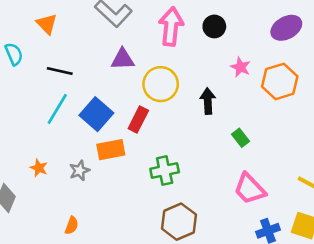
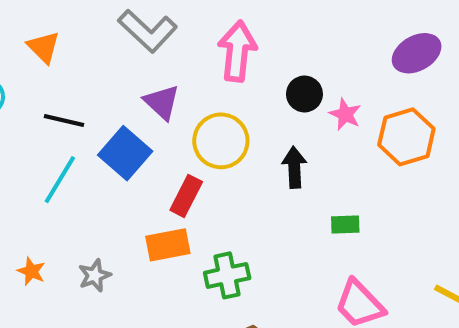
black circle: (214, 26) -> (304, 94), moved
purple triangle: (123, 59) -> (162, 102), turned 45
blue square: (96, 114) -> (125, 153), moved
green rectangle: (240, 138) -> (345, 224), turned -54
orange rectangle: (111, 150) -> (168, 245), moved

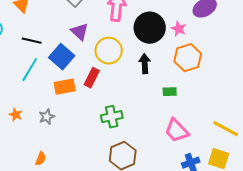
black circle: (304, 94) -> (150, 28), size x1.8
pink star: (345, 114) -> (179, 29), moved
orange hexagon: (406, 137) -> (188, 58), moved
orange rectangle: (168, 245) -> (65, 87), moved

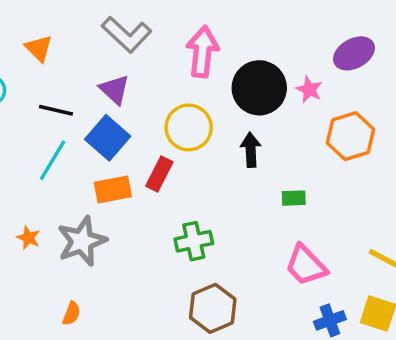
purple triangle: (80, 32) -> (115, 90), moved
orange hexagon: (188, 58) -> (351, 136), moved
gray star: (47, 117) -> (82, 241), size x1.8

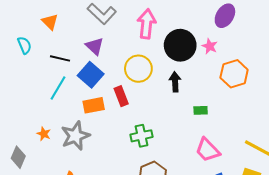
purple ellipse: (354, 53) -> (225, 16), moved, turned -30
red rectangle: (159, 174) -> (121, 96), turned -48

